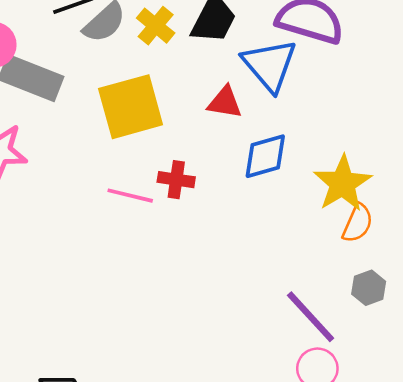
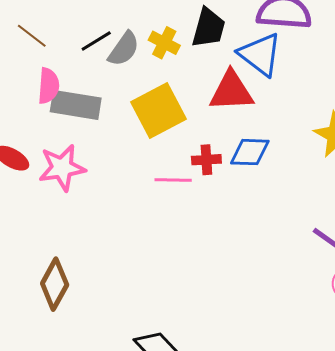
red triangle: (225, 102) -> (231, 91), size x1.6
blue diamond: (265, 156) -> (250, 152), moved, turned 30

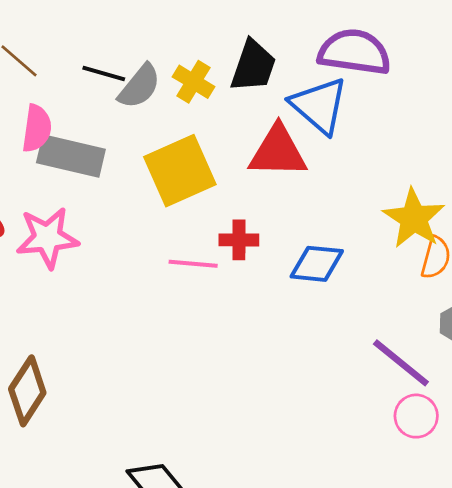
black line: (96, 41) -> (104, 73), turned 44
blue diamond: (250, 152) -> (317, 264), moved

